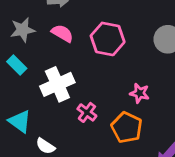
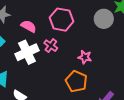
pink semicircle: (62, 33) -> (29, 26), moved
pink cross: (87, 112) -> (51, 46), moved

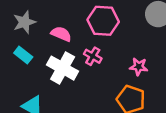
white cross: (27, 52) -> (63, 68), turned -30

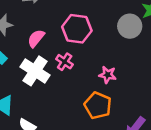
pink semicircle: (61, 34) -> (36, 38), turned -78

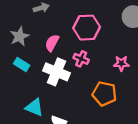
orange pentagon: (98, 105) -> (104, 94), moved

